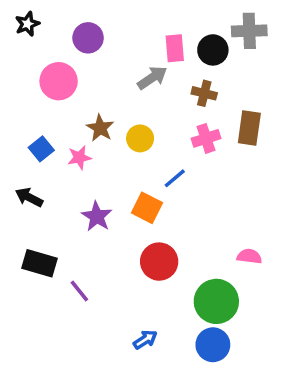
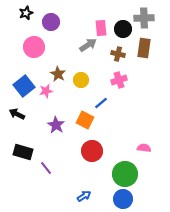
black star: (27, 24) -> (26, 13), moved
brown rectangle: (249, 128) -> (144, 48), moved
blue square: (41, 149) -> (24, 86), size x1.5

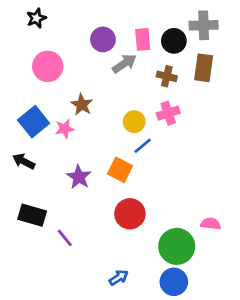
purple circle: (51, 22) -> (103, 39), moved
yellow circle: (81, 80) -> (134, 122), moved
pink semicircle: (144, 148) -> (211, 224), moved

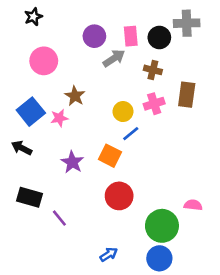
brown rectangle: (204, 68) -> (187, 95), moved

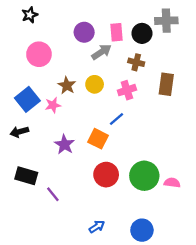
pink cross: (154, 104) -> (127, 90), moved
yellow circle: (123, 112) -> (95, 84), moved
black arrow: (22, 148) -> (19, 132), turned -42
green circle: (162, 226) -> (144, 176), moved

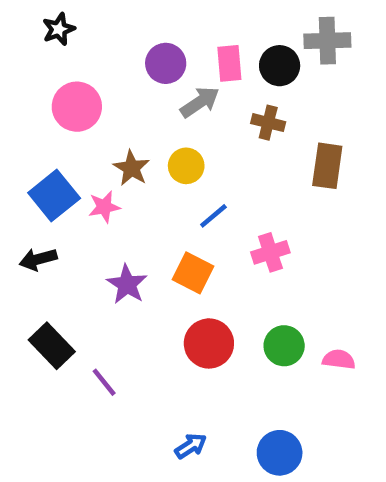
pink cross: (127, 90) -> (270, 252), moved
blue line: (117, 119) -> (213, 216), moved
black rectangle: (26, 176) -> (52, 346), turned 30
green circle: (144, 176) -> (284, 346), size x0.7

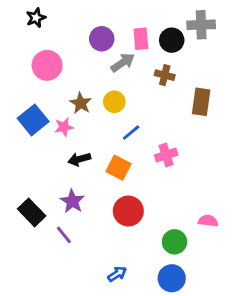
black arrow: (38, 259) -> (79, 159), moved
purple star: (127, 284) -> (72, 201), moved
green circle: (284, 346) -> (175, 242), moved

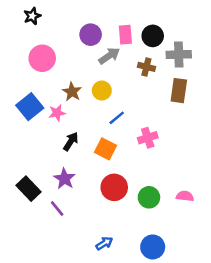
gray cross: (201, 25) -> (179, 55), moved
black arrow: (79, 159) -> (71, 141), turned 138
green circle: (175, 242) -> (149, 197), moved

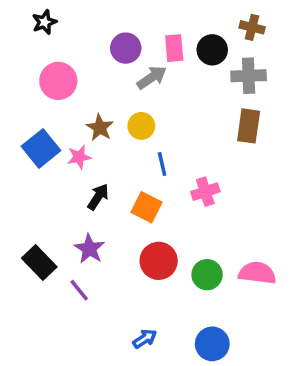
brown cross: (146, 67) -> (252, 27), moved
blue line: (117, 118) -> (162, 164), turned -63
pink semicircle: (185, 196) -> (257, 273), size x1.5

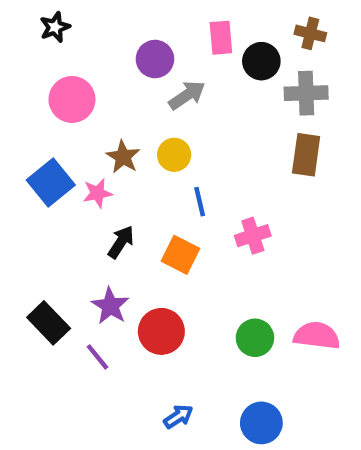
pink rectangle: (174, 48) -> (221, 38), moved
red circle: (159, 261) -> (161, 331), moved

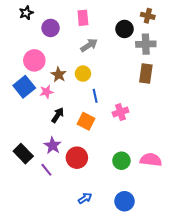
pink rectangle: (221, 38) -> (83, 18), moved
purple circle: (155, 59) -> (51, 28), moved
pink circle: (72, 99) -> (34, 60), moved

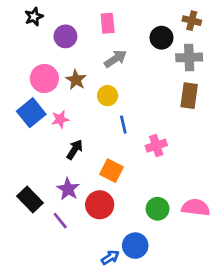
brown star: (59, 75) -> (76, 80), moved
orange square: (86, 121) -> (112, 171), moved
blue circle: (125, 201) -> (135, 246), moved

